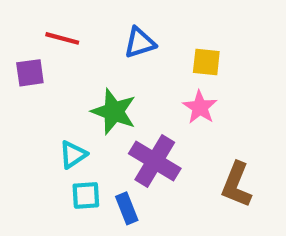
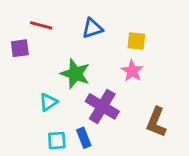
cyan square: (86, 195) -> (57, 141), moved

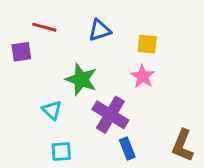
cyan triangle: (48, 102) -> (52, 110), turned -42
brown L-shape: (156, 122) -> (183, 145), moved
blue rectangle: (84, 138) -> (127, 148), moved

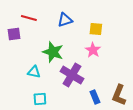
cyan triangle: (52, 110) -> (34, 72), turned -32
blue rectangle: (127, 148) -> (95, 97), moved

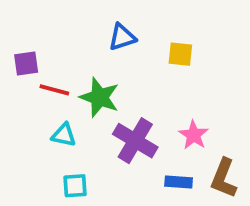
red line: (29, 18) -> (54, 90), moved
pink star: (93, 50) -> (194, 135), moved
blue rectangle: (95, 97) -> (179, 182), turned -64

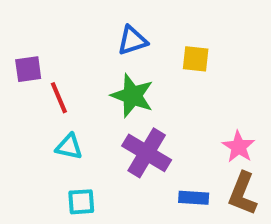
red line: (54, 90) -> (59, 98), turned 52
green star: (100, 97) -> (132, 96), moved
pink star: (194, 135) -> (239, 147), moved

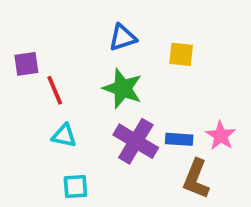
brown L-shape: (243, 194) -> (196, 179), moved
blue rectangle: (194, 198) -> (179, 139), moved

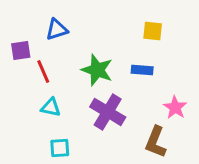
blue triangle: (123, 37) -> (57, 30), moved
yellow square: (181, 54) -> (153, 31), moved
blue rectangle: (179, 139) -> (142, 70), moved

